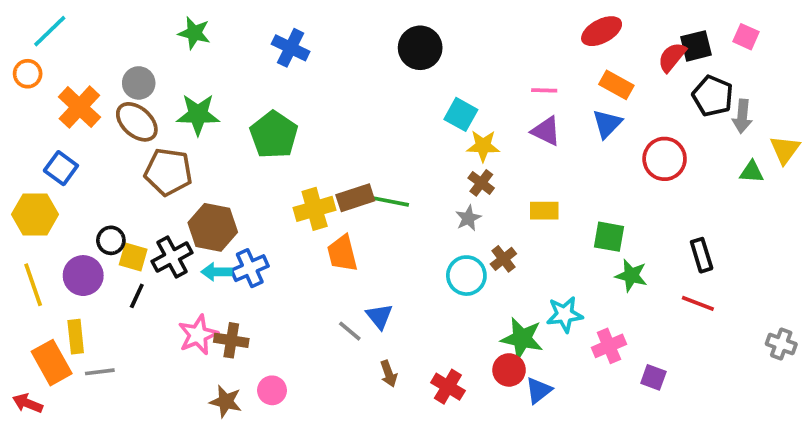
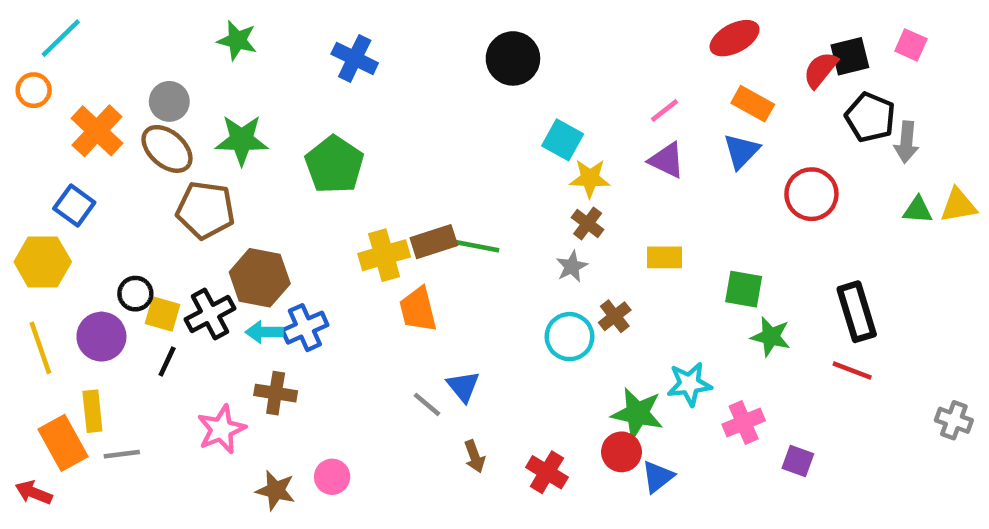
pink line: (544, 90) -> (664, 110), turned -40
yellow triangle: (785, 150) -> (958, 205), moved, turned 44
black rectangle: (702, 255) -> (857, 312), size x1.4
pink star: (198, 335) -> (221, 429), moved
brown cross: (231, 340) -> (276, 393), moved

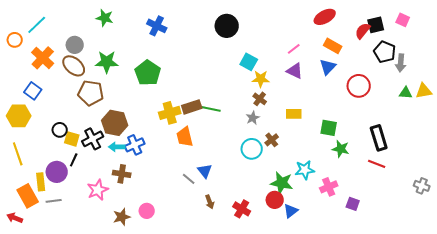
cyan line: (61, 38) -> (37, 25), moved
purple circle: (101, 337) -> (57, 172), moved
brown star: (276, 490) -> (122, 217), turned -30

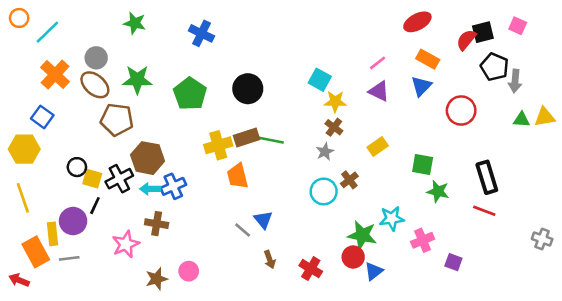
black circle: (227, 26) -> (248, 89), moved
orange circle: (15, 40) -> (19, 18), moved
yellow rectangle: (294, 114) -> (378, 146), turned -35

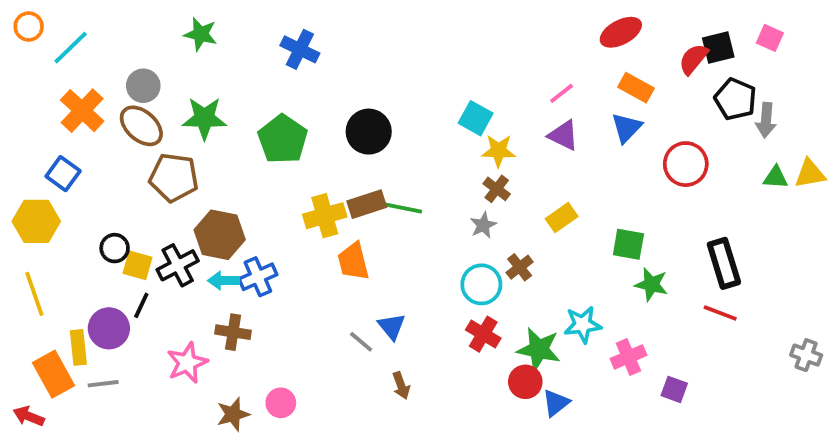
red cross: (311, 269) -> (483, 334), moved

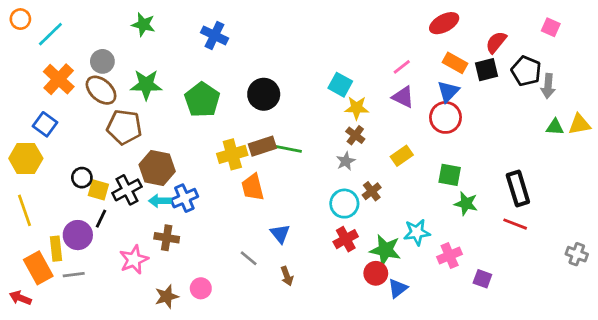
black square: (718, 48) -> (486, 70), moved
red circle: (686, 164) -> (445, 117), moved
red cross: (483, 334) -> (346, 239), turned 30
gray line: (361, 342) -> (249, 258), moved

